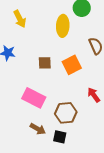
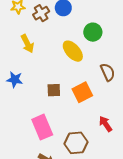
yellow ellipse: (63, 26) -> (73, 51), turned -45
pink rectangle: (34, 98) -> (42, 127), turned 40

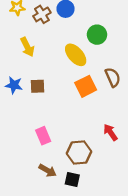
brown square: (54, 90) -> (37, 86), moved
orange square: (82, 92) -> (86, 86), moved
pink rectangle: (42, 127) -> (43, 136), size x0.7

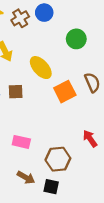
yellow ellipse: (76, 55) -> (41, 68), moved
pink rectangle: (43, 136) -> (21, 142), turned -54

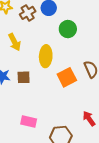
green circle: (76, 39) -> (68, 29), moved
yellow ellipse: (41, 68) -> (46, 56), turned 45

